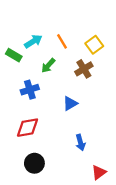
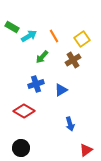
green rectangle: (14, 55) -> (12, 27), moved
blue cross: (30, 90) -> (36, 84), moved
red diamond: (28, 128) -> (24, 111), turned 40
black circle: (34, 163) -> (21, 148), moved

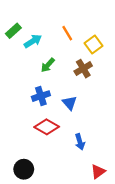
green rectangle: (12, 27) -> (13, 31), turned -72
orange line: (54, 36) -> (67, 33), moved
blue triangle: (61, 90) -> (70, 103), turned -40
red diamond: (24, 111) -> (47, 127), moved

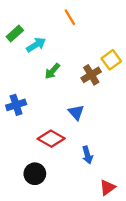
orange line: (67, 33) -> (70, 17), moved
yellow square: (94, 45) -> (111, 60), moved
blue cross: (41, 96) -> (16, 105), moved
black circle: (24, 169) -> (35, 174), moved

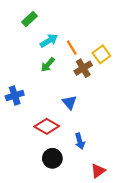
orange line: (70, 17) -> (72, 48), moved
green rectangle: (15, 34) -> (30, 19), moved
cyan arrow: (36, 45) -> (49, 41), moved
black circle: (35, 174) -> (52, 158), moved

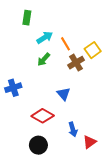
green rectangle: (30, 19) -> (27, 18), turned -40
black circle: (52, 158) -> (38, 145), moved
red triangle: (98, 171) -> (90, 142), moved

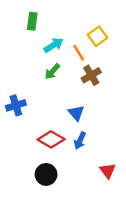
yellow square: (93, 50) -> (98, 36), moved
blue arrow: (73, 129) -> (80, 141), moved, turned 40
red triangle: (90, 142) -> (108, 171), turned -32

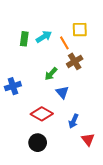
green rectangle: (32, 21) -> (24, 39), moved
yellow square: (98, 36) -> (80, 30), turned 35
green arrow: (52, 71) -> (51, 74), moved
blue arrow: (80, 141) -> (74, 121), moved

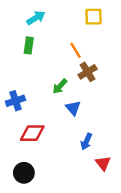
yellow square: (80, 30) -> (94, 17), moved
cyan arrow: (44, 37) -> (36, 18), moved
red diamond: (42, 114) -> (32, 133), moved, turned -30
black circle: (38, 143) -> (24, 173), moved

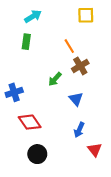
blue triangle: (73, 108) -> (76, 99), moved
red diamond: (32, 133) -> (30, 122), turned 55
black circle: (24, 173) -> (37, 154), moved

